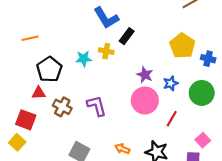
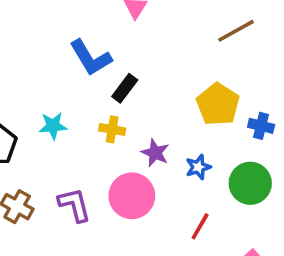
yellow cross: (106, 51) -> (112, 129), moved
pink circle: (145, 100) -> (132, 196), moved

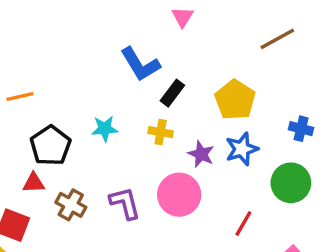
yellow pentagon: (218, 104) -> (235, 100), moved
blue star: (198, 167) -> (242, 149), moved, size x1.4

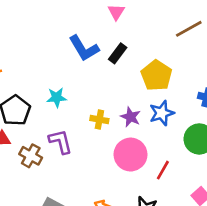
black rectangle: (172, 93) -> (118, 53), moved
yellow cross: (161, 132) -> (99, 120), moved
pink circle: (179, 195) -> (131, 155), moved
purple L-shape: (125, 203) -> (61, 142), moved

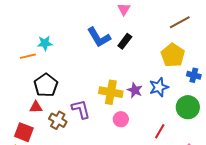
yellow pentagon: (156, 75) -> (173, 55), moved
cyan star: (57, 97) -> (45, 43), moved
yellow cross: (99, 120) -> (111, 92), size x1.6
pink circle: (131, 155) -> (121, 119), moved, size x0.6

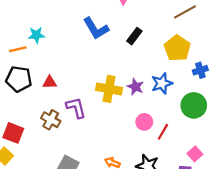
black rectangle: (125, 41) -> (134, 36), moved
blue cross: (194, 75) -> (200, 70), turned -32
black pentagon: (46, 85) -> (19, 79), moved, turned -30
red triangle: (36, 107) -> (50, 82), moved
pink circle: (121, 119) -> (144, 122), moved

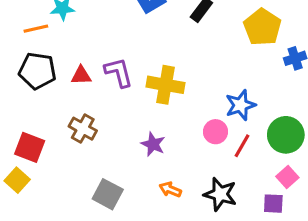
blue star: (162, 83) -> (240, 105), moved
purple star: (135, 87) -> (153, 144), moved
green circle: (194, 105) -> (286, 135), moved
purple L-shape: (76, 108) -> (119, 72), moved

